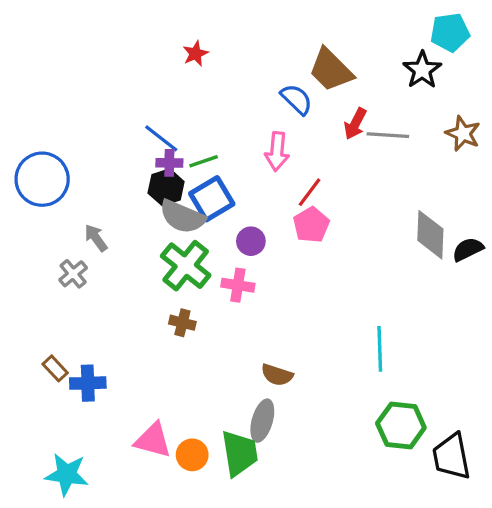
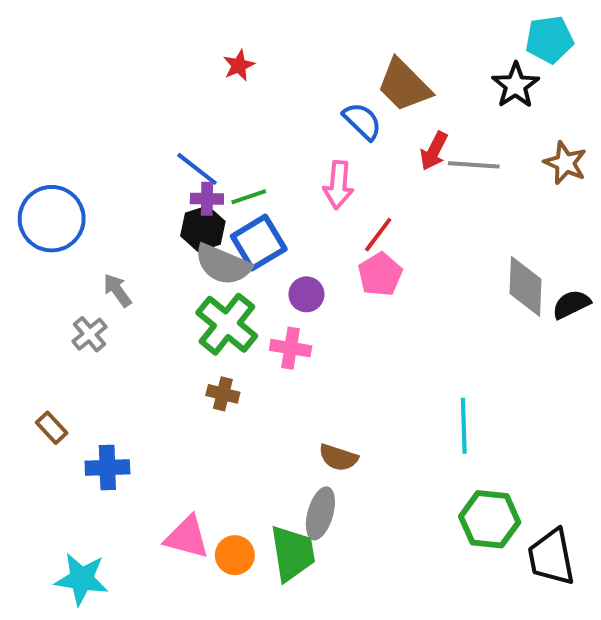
brown rectangle: (55, 368) -> (52, 428), moved

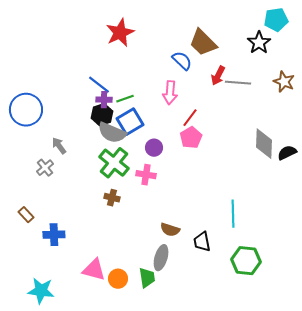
red star: (239, 65) -> (120, 33), size x1.8
green trapezoid: (293, 553) -> (147, 278), size x0.7
black trapezoid: (551, 557) -> (202, 242), moved, size x0.7

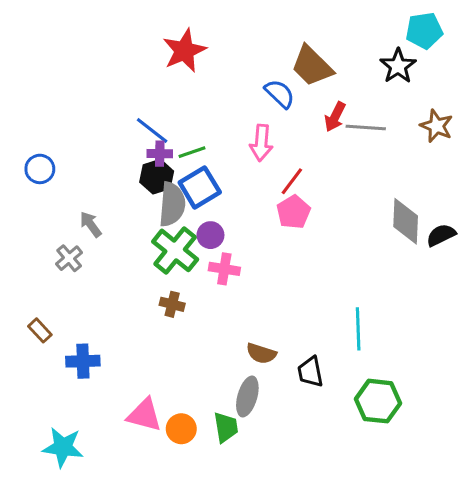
blue circle: (26, 110) -> (40, 169), size x0.6
gray semicircle: (112, 133) -> (172, 204), turned -108
purple circle: (154, 148) -> (210, 235), moved

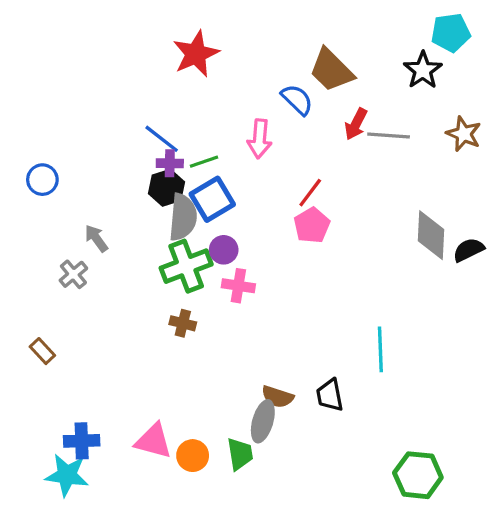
pink arrow: (261, 143) -> (260, 139), moved
green cross: (175, 250) -> (186, 266), turned 30
brown semicircle: (261, 353) -> (278, 397), moved
blue cross: (83, 361) -> (82, 441), moved
green hexagon: (378, 401) -> (418, 475), moved

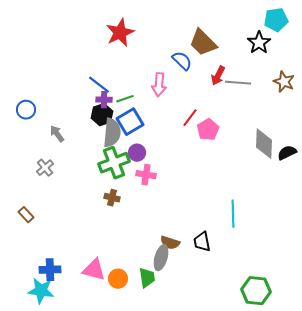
pink pentagon: (312, 225) -> (208, 130), moved
gray arrow: (96, 238) -> (57, 134), moved

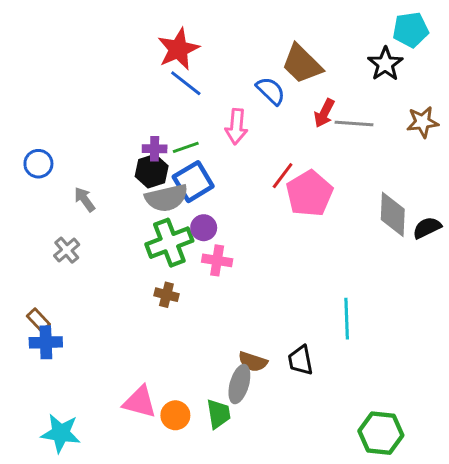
brown star: (284, 82) -> (422, 122), turned -30
blue line: (99, 85) -> (186, 83), moved
pink pentagon: (208, 130) -> (309, 193), size x1.4
gray semicircle: (112, 133) -> (166, 198), turned 72
blue cross: (50, 270) -> (46, 342), moved

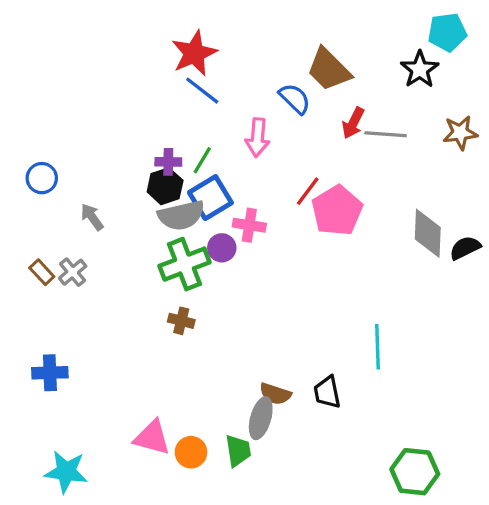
green line: (186, 147) -> (202, 160), turned -40
pink cross: (217, 260) -> (249, 225), moved
brown rectangle: (38, 320) -> (42, 272), moved

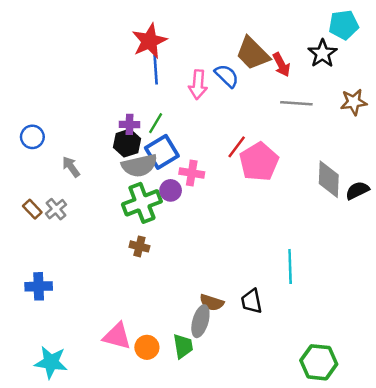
blue line: (202, 91) -> (156, 70), turned 48
red arrow: (353, 123) -> (281, 65), moved, turned -55
pink arrow: (257, 138) -> (198, 85), moved

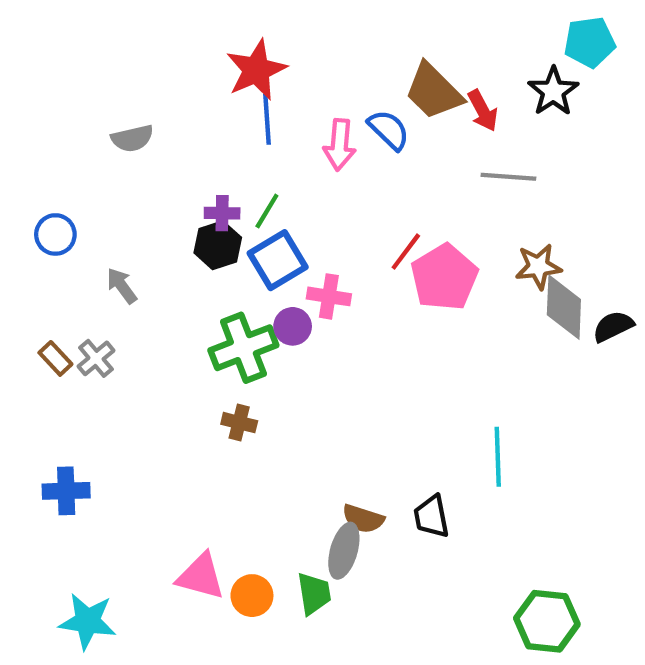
brown star: (354, 102) -> (538, 267), moved
gray semicircle: (139, 166) -> (132, 138), moved, size x0.7

